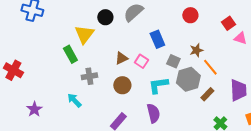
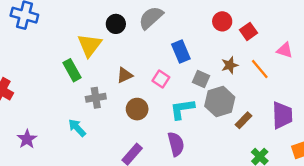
red square: (228, 23) -> (248, 31), moved
brown triangle: (121, 58) -> (125, 75), moved
orange line: (210, 67) -> (260, 69), moved

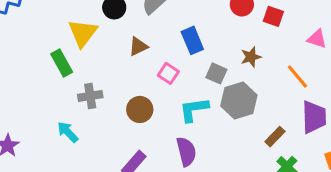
red square: (248, 31) -> (273, 16), turned -36
orange line: (260, 69) -> (297, 76), moved
brown triangle: (125, 75) -> (138, 46), moved
brown rectangle: (243, 120) -> (275, 137), moved

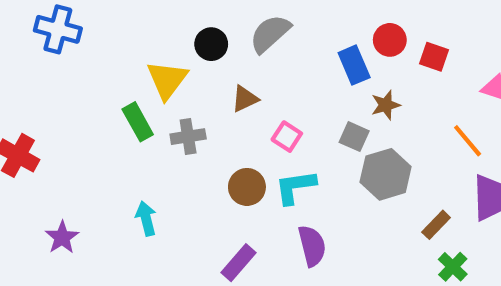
blue rectangle: (192, 40) -> (354, 65), moved
brown star: (251, 57) -> (386, 105), moved
gray cross: (90, 96) -> (188, 137), moved
cyan L-shape: (194, 109) -> (295, 187), moved
cyan arrow: (68, 132) -> (146, 218), turned 30

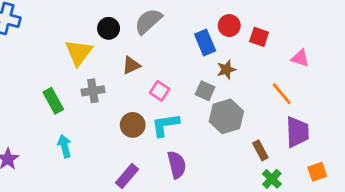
green rectangle: (138, 122) -> (53, 101), moved
brown rectangle: (436, 225) -> (260, 150), turned -72

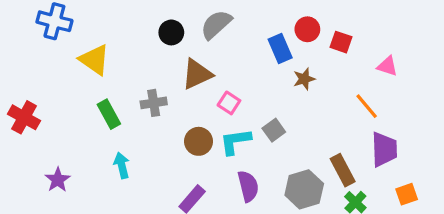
yellow triangle: (79, 52) -> (94, 60), moved, turned -32
brown triangle: (131, 65) -> (197, 74), size x1.5
gray square: (205, 91) -> (274, 130), moved, turned 30
gray hexagon: (226, 116) -> (304, 189), moved
brown rectangle: (260, 150) -> (343, 170), size x1.4

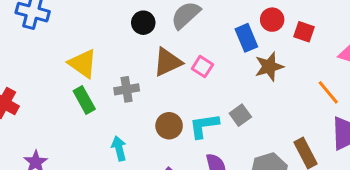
yellow triangle: (94, 60) -> (83, 64), moved
brown star: (304, 79) -> (269, 67), size x1.4
pink square: (229, 103) -> (202, 67), moved
cyan arrow: (122, 165) -> (119, 148), moved

